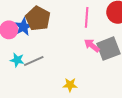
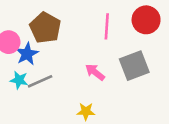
blue star: (23, 27) -> (27, 54), moved
pink arrow: (92, 45) -> (95, 72), moved

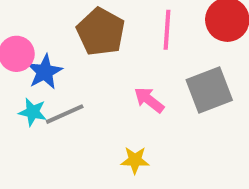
brown pentagon: (45, 28) -> (101, 32), moved

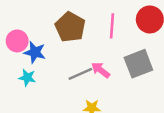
blue star: (45, 72) -> (35, 52), turned -30
gray line: (65, 114) -> (80, 74), moved

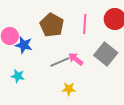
gray square: (138, 64) -> (106, 54), turned -30
cyan star: (27, 78) -> (18, 76), moved

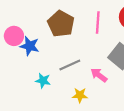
pink arrow: (76, 59) -> (99, 75), moved
cyan star: (18, 76) -> (43, 81), moved

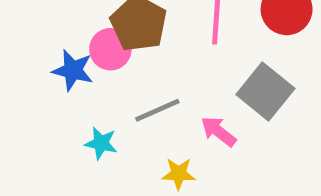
pink circle: (14, 36) -> (110, 49), moved

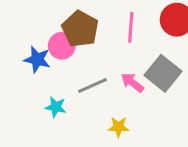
pink arrow: (218, 131) -> (132, 83), moved
yellow star: (179, 174) -> (118, 127), moved

